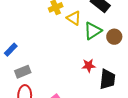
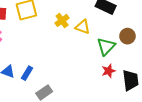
green triangle: (93, 31) -> (106, 46), moved

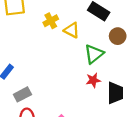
brown circle: (127, 36) -> (118, 36), moved

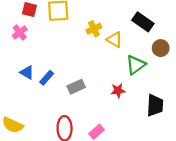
red star: (93, 80) -> (118, 91), moved
gray rectangle: (22, 94) -> (76, 87), moved

